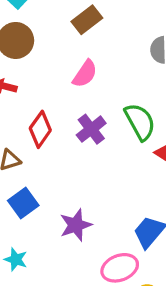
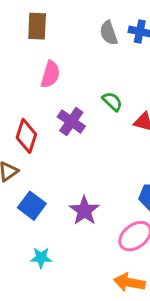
brown rectangle: (87, 20) -> (37, 26), turned -32
green semicircle: (140, 122) -> (112, 101), size x0.6

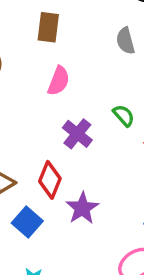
red diamond: (26, 136) -> (50, 180), moved
purple star: (84, 211) -> (82, 208), moved

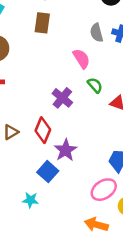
pink semicircle: (59, 81) -> (81, 59), moved, turned -54
blue square: (27, 222) -> (48, 172), moved

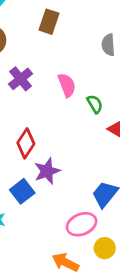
pink semicircle: (81, 59) -> (67, 85), moved
purple cross: (62, 98) -> (21, 79), moved

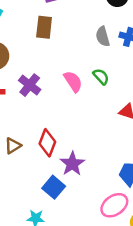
green semicircle: (95, 104) -> (101, 77), moved

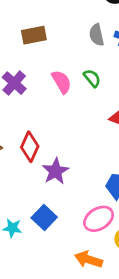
brown rectangle: (44, 27) -> (34, 35), moved, turned 70
blue square: (54, 187) -> (44, 217), moved

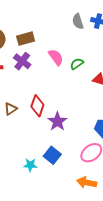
brown rectangle: (34, 35) -> (26, 39), moved
green semicircle: (92, 78) -> (77, 64), moved, turned -80

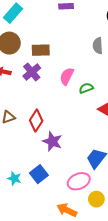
pink semicircle: (56, 57) -> (67, 76), turned -132
purple star: (57, 121) -> (52, 141), turned -30

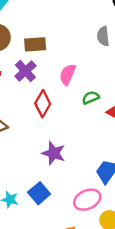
green semicircle: (86, 88) -> (91, 98), moved
red diamond: (36, 121) -> (43, 104), moved

